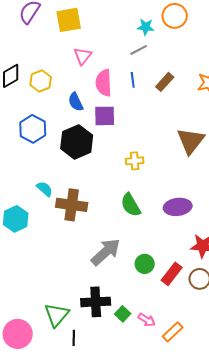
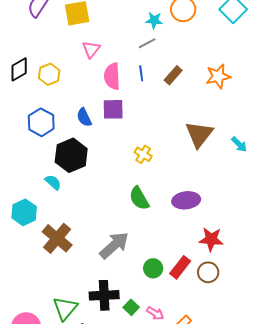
blue semicircle: (76, 102) -> (84, 117), moved
black hexagon: (77, 142) -> (71, 155), moved
yellow cross: (135, 161) -> (143, 154), turned 36
brown cross: (72, 205) -> (57, 238), moved, turned 32
green circle: (145, 264) -> (153, 268), moved

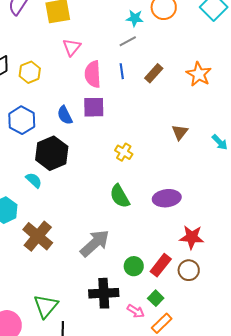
orange star: (218, 76) -> (199, 74), turned -30
brown triangle: (199, 134) -> (180, 132), size x0.6
black cross: (104, 295) -> (104, 293), moved
green square: (131, 307) -> (156, 298), moved

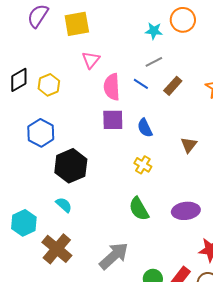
gray line: (128, 41) -> (154, 62), moved
blue line: (122, 71) -> (141, 84), turned -49
blue semicircle: (65, 115) -> (145, 128), moved
brown triangle: (180, 132) -> (189, 145), moved
cyan semicircle: (34, 180) -> (64, 205), moved

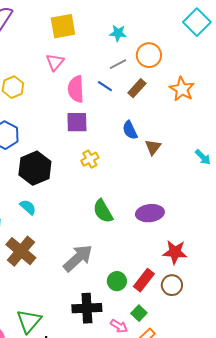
orange circle: (183, 20) -> (149, 55), moved
yellow square: (77, 24) -> (63, 26), moved
blue semicircle: (145, 128) -> (130, 130), moved
yellow cross: (143, 165) -> (90, 159), moved, turned 30

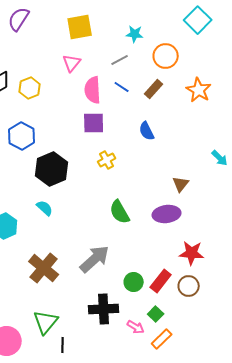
cyan square: (197, 22) -> (198, 20), moved
gray line: (118, 64) -> (120, 60), moved
brown triangle: (153, 147) -> (181, 184), moved
brown cross: (21, 251) -> (44, 268), moved

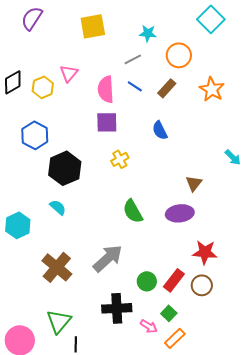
pink triangle: (72, 63) -> (69, 73), moved

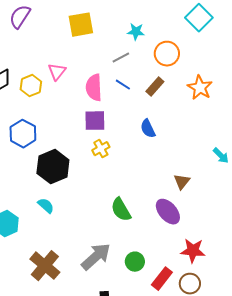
yellow cross: (120, 159) -> (101, 149), moved
purple ellipse: (180, 213) -> (168, 212), turned 56
green circle: (147, 281) -> (135, 262), moved

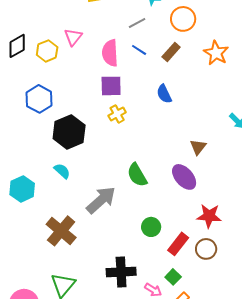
gray arrow: (96, 257) -> (101, 200), moved

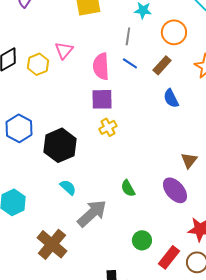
gray line: (137, 23) -> (128, 36), turned -54
blue semicircle: (164, 94) -> (171, 98), moved
blue hexagon: (39, 99) -> (19, 128), moved
cyan semicircle: (62, 171) -> (68, 187), moved
green semicircle: (137, 175) -> (128, 188), size x0.7

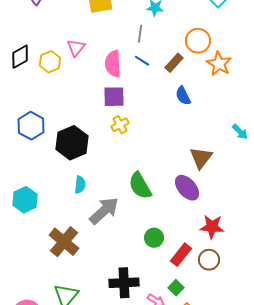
orange circle: (174, 32) -> (198, 41), moved
brown triangle: (189, 160) -> (201, 158), size x1.4
cyan semicircle: (68, 187) -> (80, 185), turned 54
green semicircle: (128, 188) -> (140, 186), size x1.6

